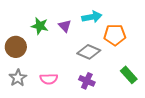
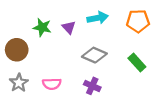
orange pentagon: (115, 35) -> (138, 21), moved
green rectangle: (129, 75) -> (137, 63), moved

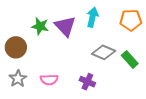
cyan arrow: (98, 18) -> (92, 17), turned -66
purple triangle: (69, 27) -> (65, 26), size x1.6
gray diamond: (94, 55) -> (104, 52), moved

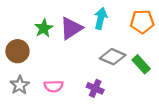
green star: (40, 26) -> (44, 28), turned 30
purple triangle: (65, 26) -> (71, 28), turned 40

